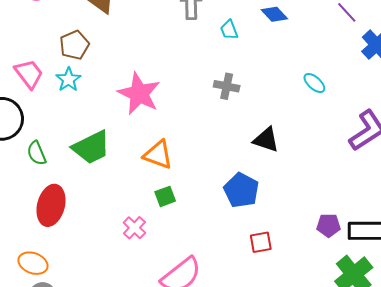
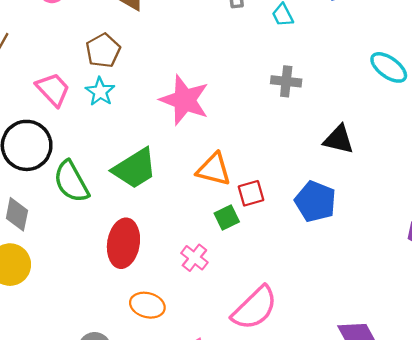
cyan ellipse: (314, 83) -> (389, 67), size x1.4
green semicircle: (37, 153) -> (71, 182), size x1.5
red ellipse: (51, 205) -> (123, 243), moved
red square: (261, 242) -> (251, 193), moved
orange ellipse: (33, 263) -> (147, 305), moved

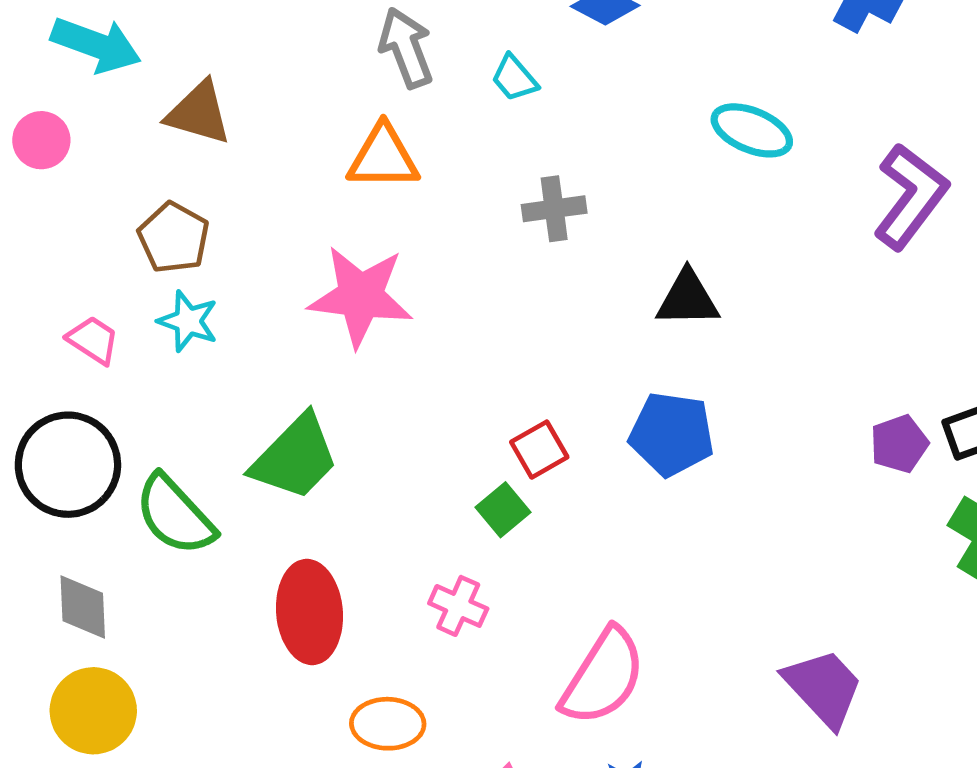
pink trapezoid: (53, 89) -> (93, 340), size x0.7
orange triangle: (214, 169) -> (383, 157), moved

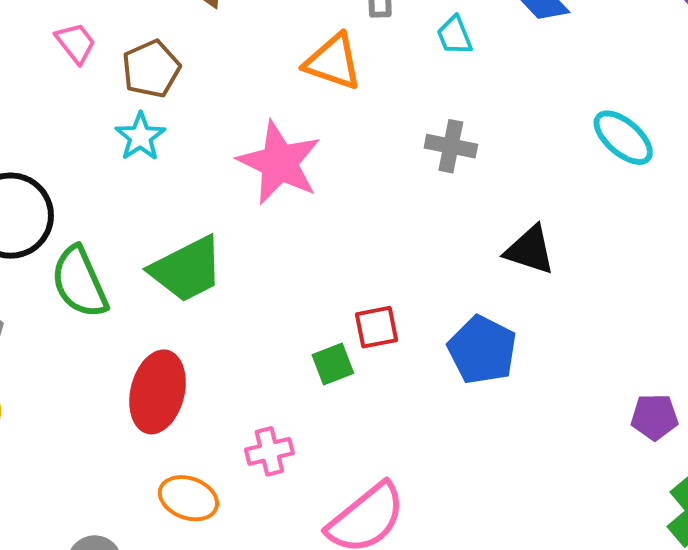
pink trapezoid: (93, 340) -> (76, 43), moved
pink cross: (458, 606) -> (269, 451), moved, turned 33

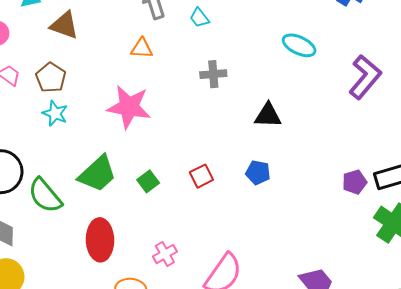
orange triangle: (333, 62) -> (142, 48), size x0.7
blue pentagon: (482, 350) -> (258, 173), size x0.7
green square: (333, 364) -> (148, 181), moved

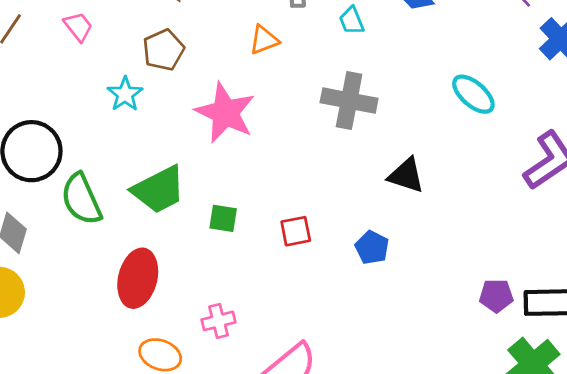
orange triangle: (142, 48) -> (264, 40), turned -40
gray cross: (213, 74) -> (349, 101), size x1.5
brown pentagon: (51, 78) -> (163, 50), moved
green square: (148, 181) -> (223, 218), turned 30

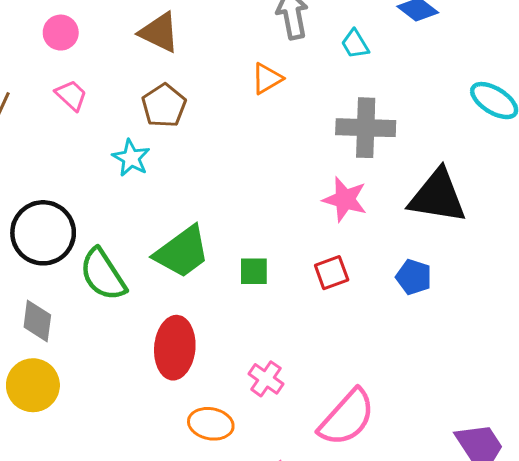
pink star: (225, 113) -> (345, 199), moved, size x0.7
black triangle: (406, 175) -> (438, 196), size x1.5
pink cross: (219, 321) -> (266, 379), turned -32

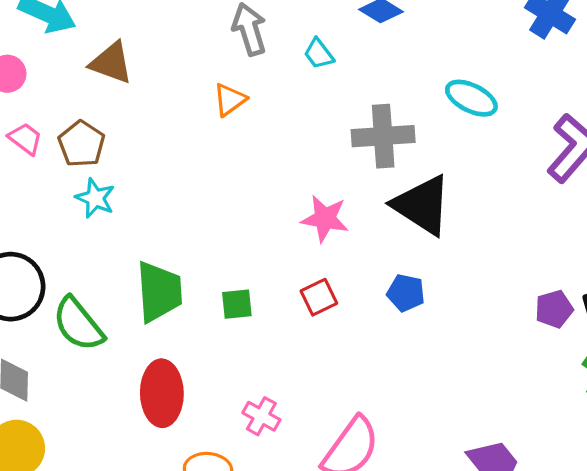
brown pentagon: (164, 106) -> (82, 144), moved
gray cross: (366, 128) -> (383, 136), moved
black triangle: (438, 196) -> (422, 205), turned 30
green trapezoid: (182, 252) -> (159, 292), turned -52

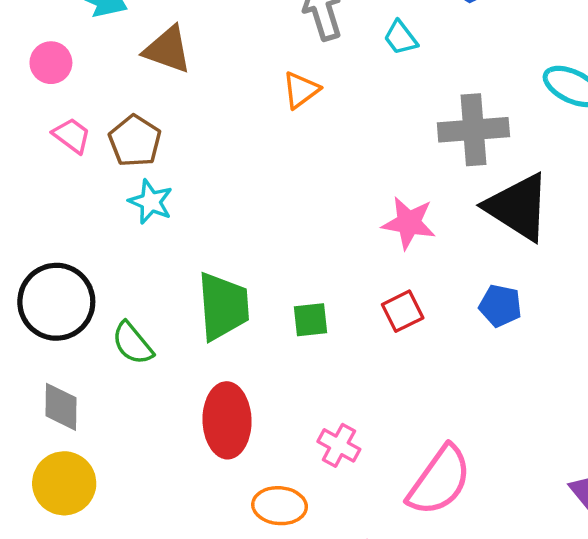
green semicircle: (78, 324) -> (133, 343), size x0.7

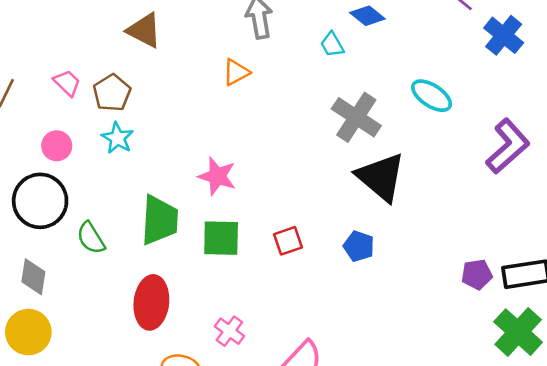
cyan trapezoid: (401, 38) -> (332, 45), moved
pink circle: (51, 63) -> (57, 146), moved
gray cross: (473, 130) -> (356, 117), turned 30
pink star: (409, 223) -> (217, 176), moved
green square: (311, 320) -> (221, 238), size x1.5

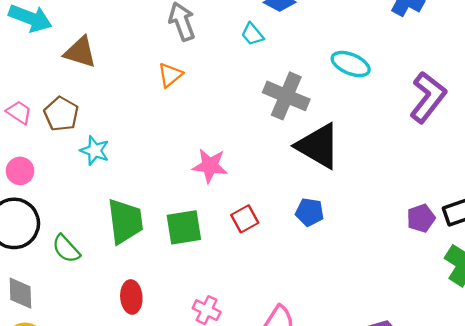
cyan star: (117, 138) -> (95, 151), moved
pink star: (217, 176) -> (210, 166), moved
red ellipse: (151, 302) -> (131, 297), size x0.7

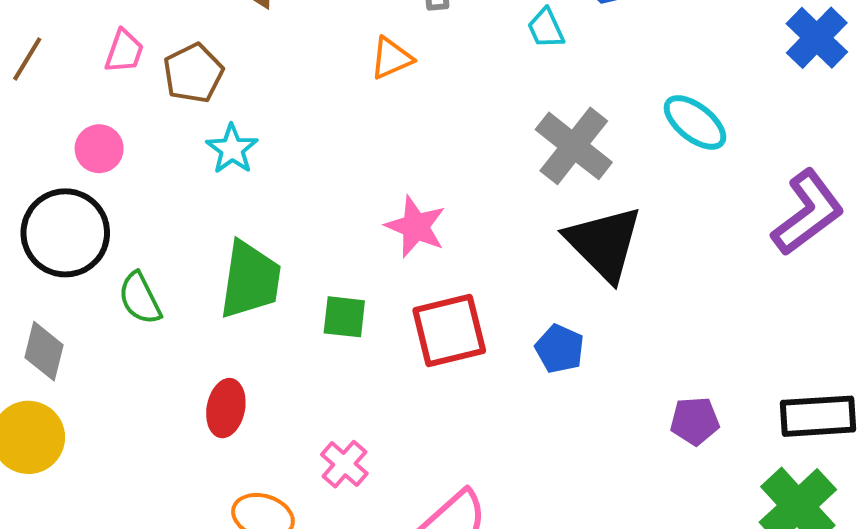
pink trapezoid: (19, 112) -> (124, 51), turned 60
purple pentagon: (421, 218) -> (695, 421), moved
red square: (245, 219) -> (449, 330), size x1.6
green square: (184, 227) -> (344, 317), size x0.7

